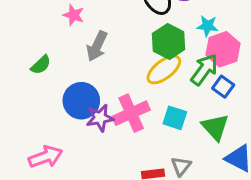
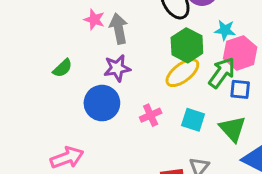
gray arrow: (97, 46) -> (119, 29), moved, turned 144
blue square: (223, 87) -> (240, 89), turned -30
pink cross: (131, 113) -> (151, 115), size x0.6
purple star: (100, 118) -> (117, 68), moved

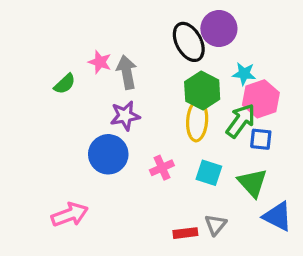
green semicircle: (62, 68) -> (65, 84), moved
yellow ellipse: (182, 73) -> (197, 121), turned -48

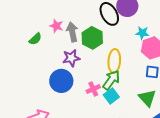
green hexagon: (202, 91) -> (92, 38), moved
green arrow: (241, 121) -> (111, 80), moved
cyan square: (209, 173) -> (111, 96), moved, turned 35

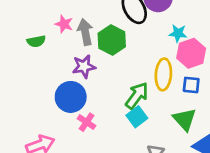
green semicircle: (35, 39) -> (36, 41), turned 32
yellow ellipse: (114, 61) -> (163, 74), moved
pink cross: (93, 89) -> (87, 122), moved, turned -32

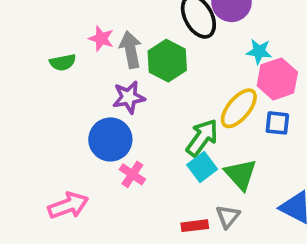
yellow ellipse: (163, 74) -> (239, 108), turned 36
green triangle: (185, 119) -> (241, 174), moved

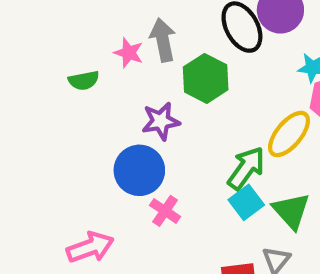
gray arrow: (131, 50) -> (163, 40), moved

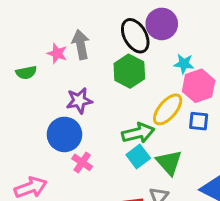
green hexagon: (206, 78) -> (129, 71), moved
green arrow: (246, 168) -> (138, 133), turned 40

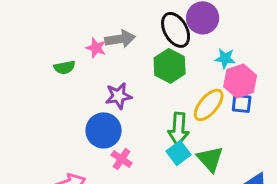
gray arrow: (81, 45) -> (120, 39), turned 92
blue square: (199, 121) -> (242, 103), moved
green arrow: (138, 133) -> (179, 129), turned 108

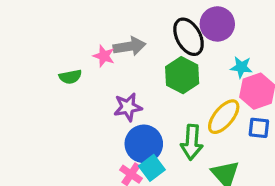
blue square: (242, 103) -> (259, 128), moved
blue circle: (104, 130) -> (144, 144), moved
cyan square: (179, 153) -> (152, 168), moved

